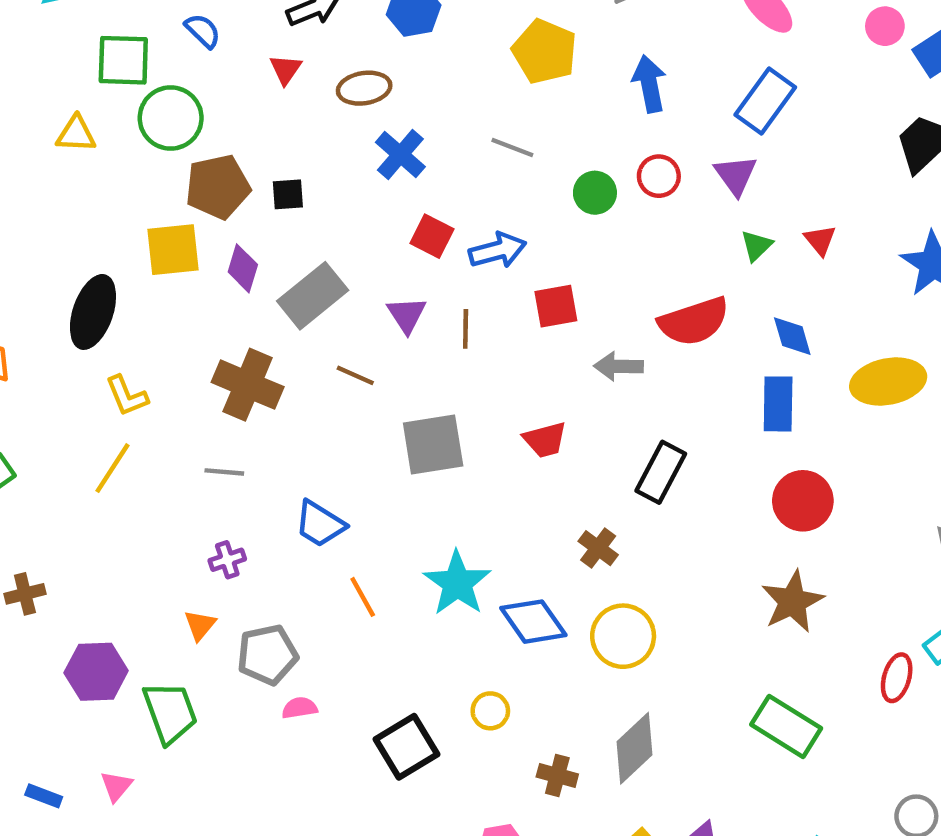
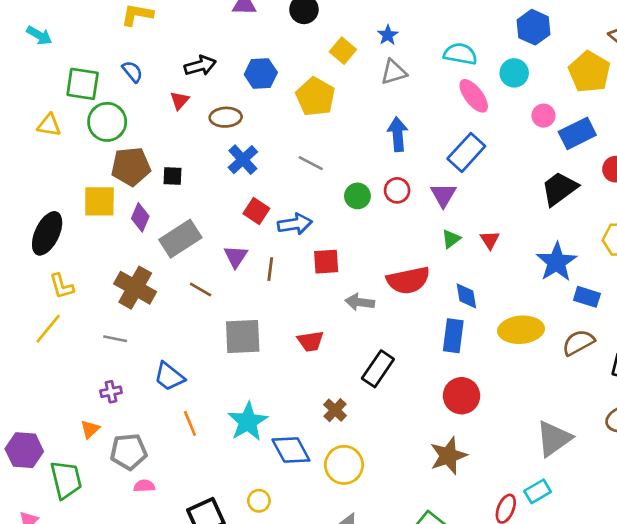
yellow pentagon: (545, 51) -> (315, 97), moved

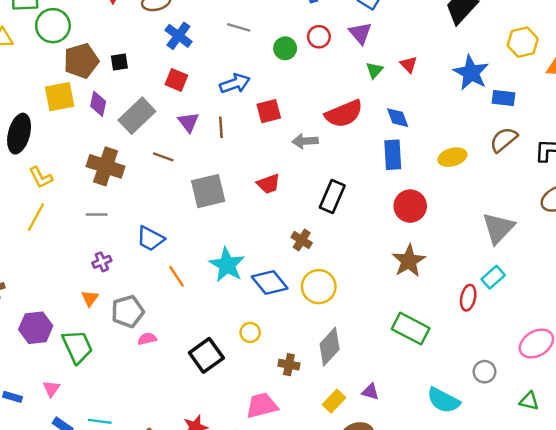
red square: (256, 211) -> (176, 80), moved
yellow ellipse: (521, 330) -> (452, 157), moved, size x0.7

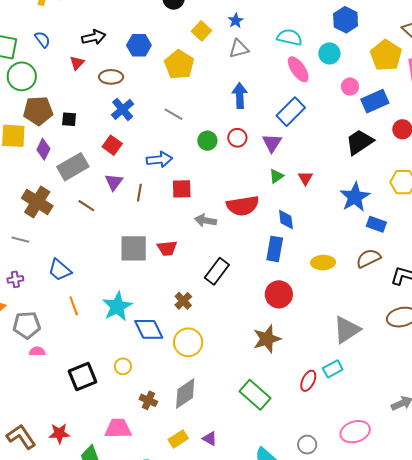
gray square: (208, 191) -> (134, 248), moved

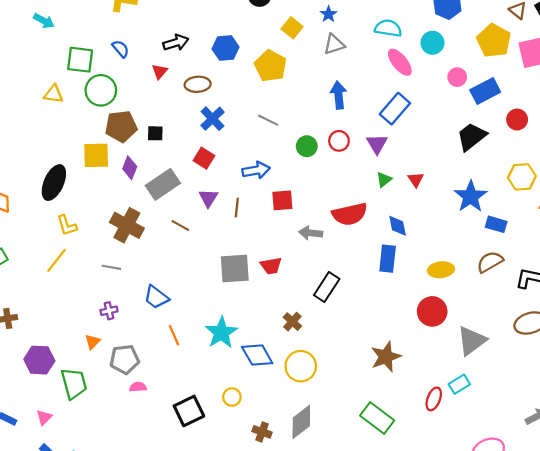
red circle: (279, 294) -> (432, 311), moved

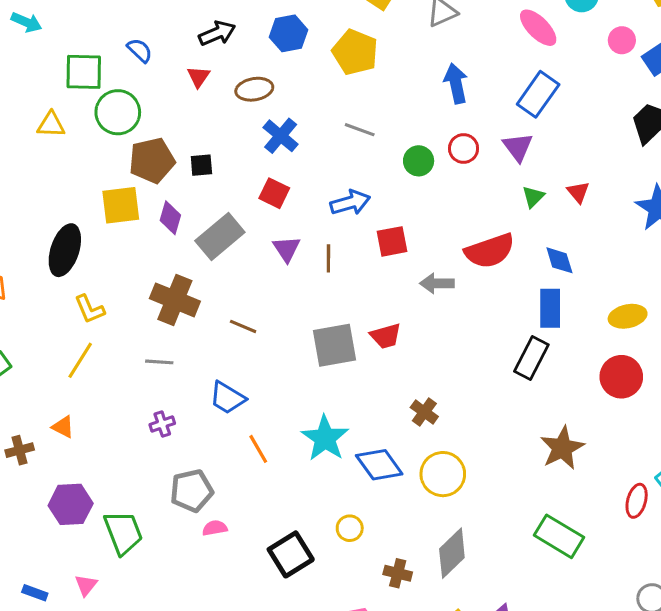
brown line: (180, 226) -> (243, 326), moved
black rectangle: (327, 287) -> (531, 358), moved
orange triangle: (93, 342) -> (63, 427), moved, turned -42

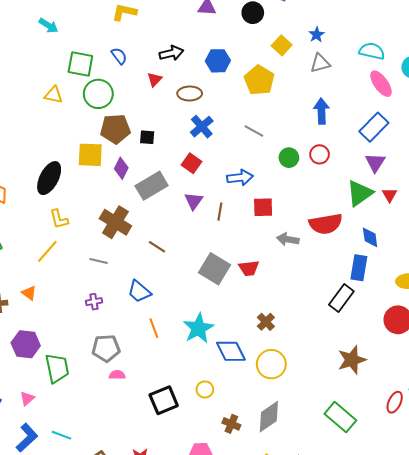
purple triangle: (518, 147) -> (375, 163), moved
green triangle: (533, 197) -> (360, 193), size x1.8
gray square: (334, 345) -> (215, 269), turned 32

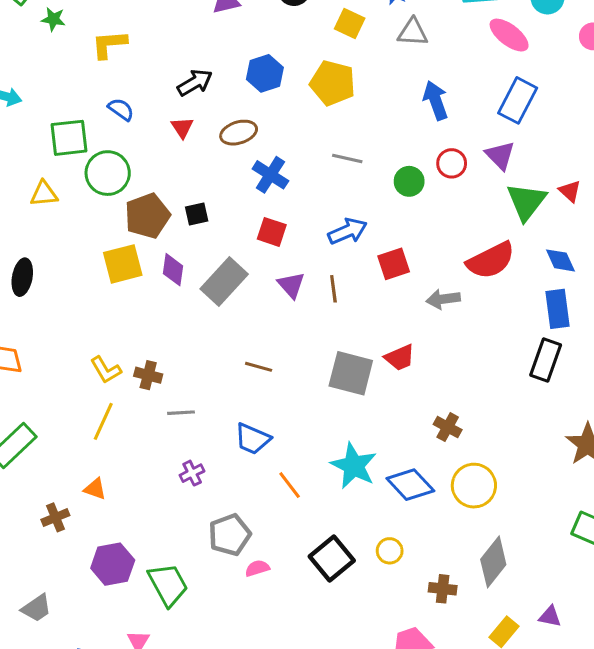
gray triangle: (320, 63) -> (413, 32), turned 35
purple triangle: (375, 163) -> (500, 155), moved
black ellipse: (49, 178) -> (22, 277), moved, size x0.7
brown cross: (115, 222) -> (148, 375), moved, size x0.6
black square: (164, 400) -> (332, 558), moved

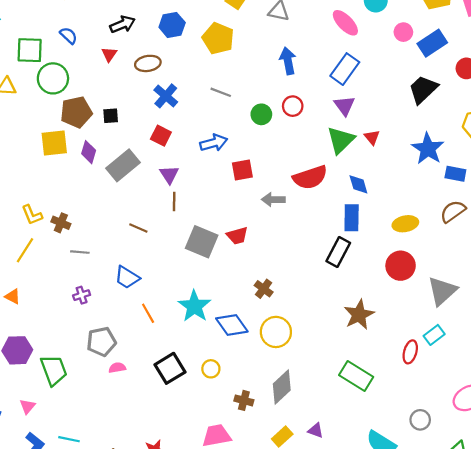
purple triangle: (500, 155) -> (344, 106), moved
brown line: (333, 289) -> (174, 202), moved

